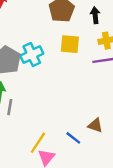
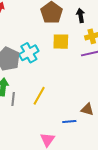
blue line: (73, 138) -> (69, 121), turned -40
yellow line: (38, 143) -> (39, 96), moved

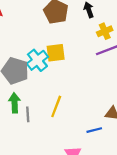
yellow square: (61, 42) -> (56, 53), moved

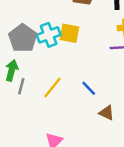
blue line: (94, 130) -> (89, 88), moved, turned 42

